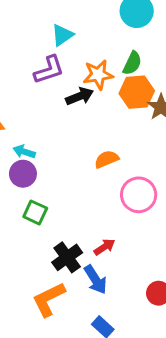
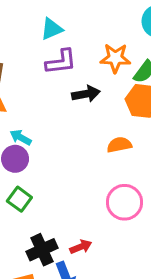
cyan triangle: (62, 35) -> (52, 29), moved
orange star: (98, 75) -> (115, 58), moved
orange semicircle: (107, 159) -> (119, 145), moved

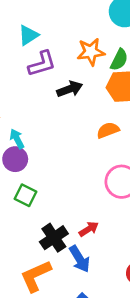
cyan arrow: (21, 137) -> (17, 139), turned 42

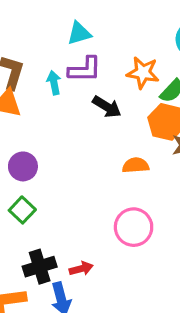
black arrow: (70, 89) -> (107, 107), turned 35
cyan arrow: (17, 139) -> (54, 83), moved

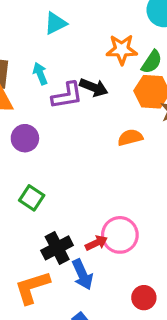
purple L-shape: (85, 69) -> (67, 95), moved
purple circle: (23, 166) -> (25, 138), moved
pink circle: (134, 227) -> (120, 235), moved

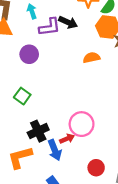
purple circle: (25, 138) -> (29, 54), moved
red arrow: (96, 243) -> (67, 139), moved

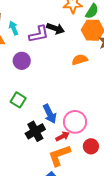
cyan arrow: (32, 11) -> (14, 28), moved
blue arrow: (55, 150) -> (50, 114), moved
orange L-shape: (20, 157) -> (59, 155), moved
red circle: (96, 168) -> (91, 146), moved

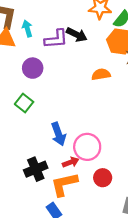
green square: (18, 100) -> (24, 103), moved
black cross: (35, 131) -> (36, 169), moved

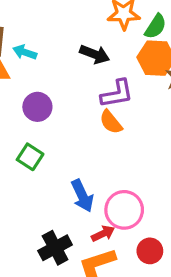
cyan arrow: (27, 29) -> (25, 52), turned -49
purple L-shape: (56, 39) -> (117, 94), moved
orange semicircle: (101, 74) -> (111, 122), moved, turned -114

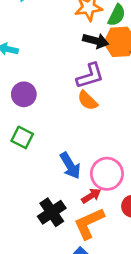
black arrow: (95, 54) -> (96, 41), moved

